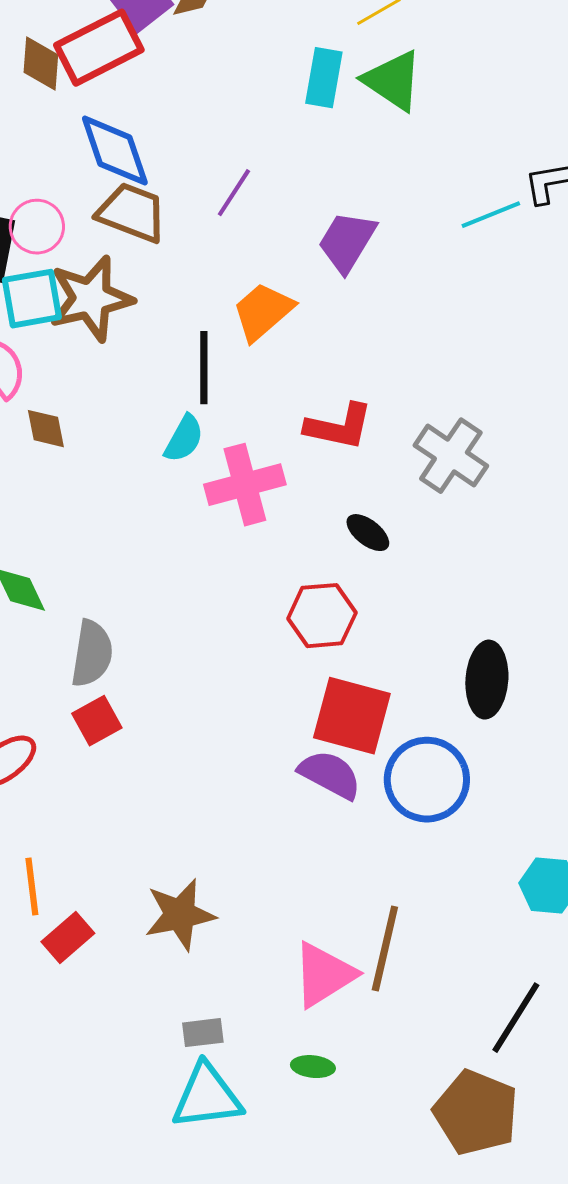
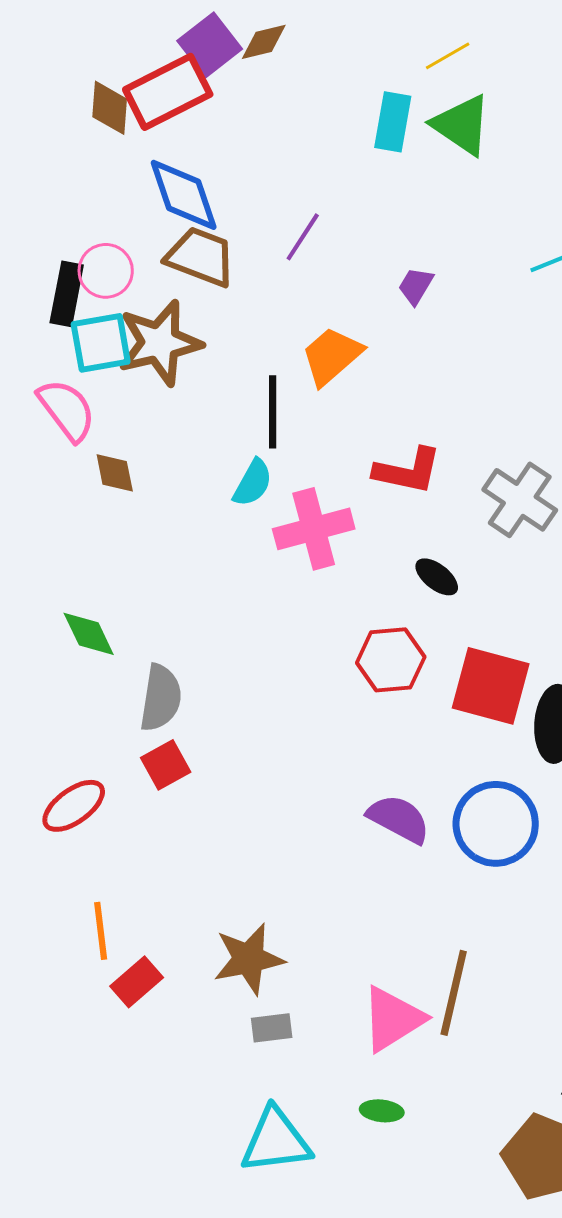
purple trapezoid: (347, 242) -> (416, 286), size x0.6
red square: (352, 716) -> (491, 686), moved
gray rectangle: (203, 1033) -> (272, 1028), moved

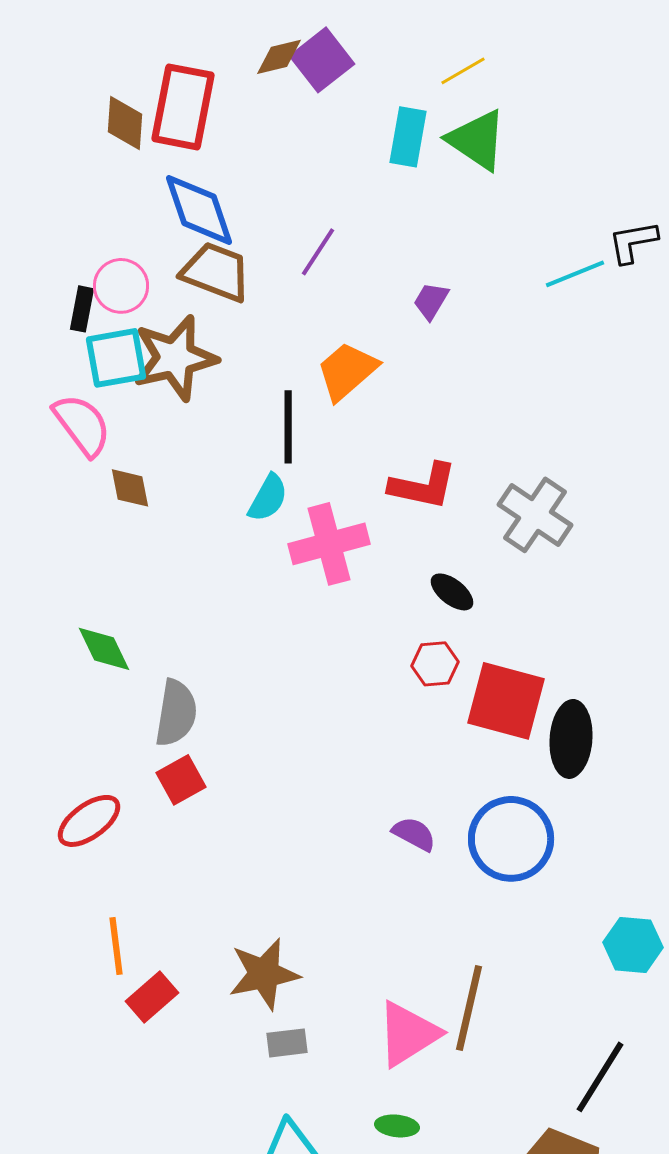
purple square: (210, 45) -> (322, 60), moved
red rectangle: (168, 92) -> (183, 107), turned -52
black rectangle: (67, 294) -> (82, 309), size x0.7
red hexagon: (391, 660) -> (435, 664), moved, size x0.7
purple semicircle: (399, 819) -> (414, 834), size x0.7

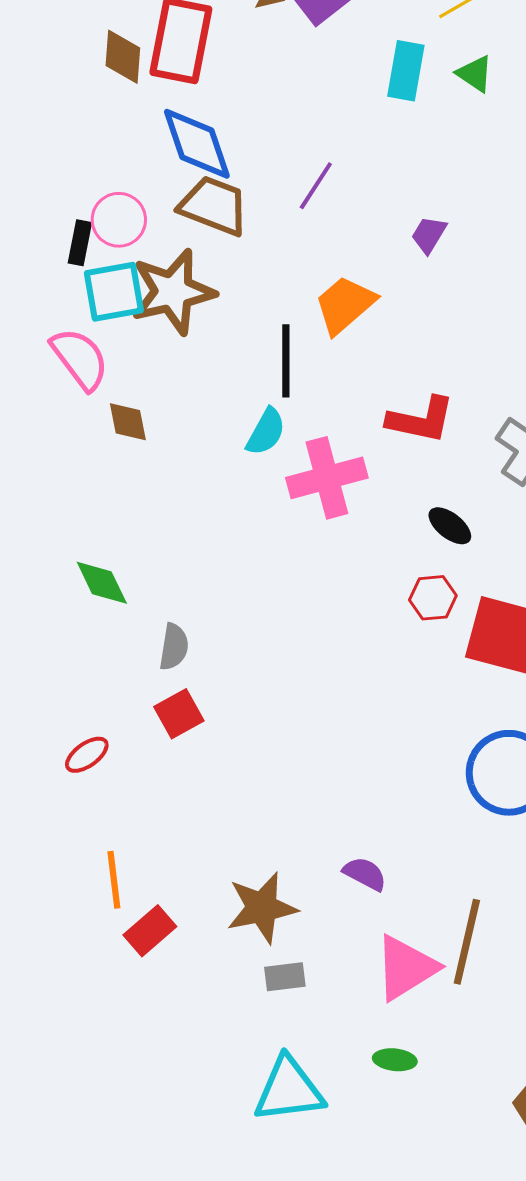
green triangle: (477, 140) -> (475, 74), size x0.6
gray semicircle: (176, 713) -> (174, 647), size x0.7
red ellipse: (89, 821) -> (87, 755), size x0.7
purple semicircle: (414, 834) -> (365, 874), moved

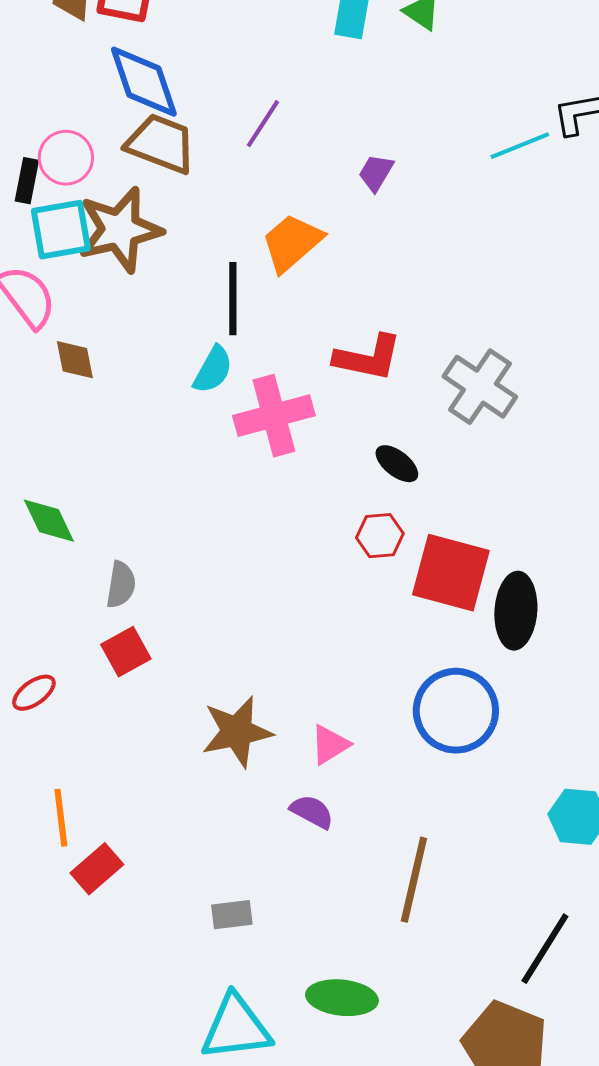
brown star: (262, 908) -> (237, 732), moved
pink triangle: (406, 968) -> (330, 745), moved, size x0.6
green ellipse: (395, 1060) -> (342, 998), size x1.6

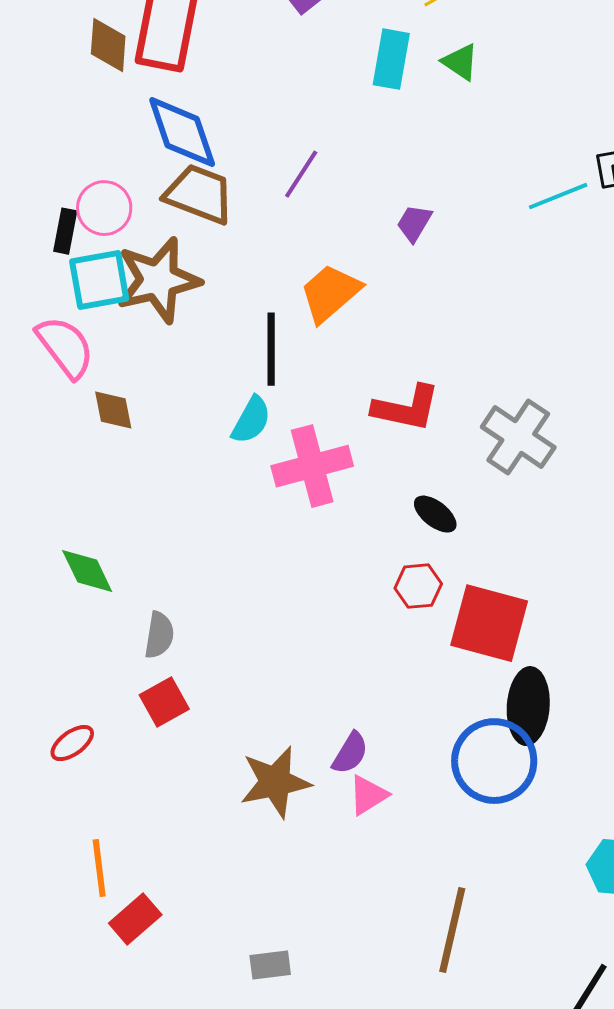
black ellipse: (516, 611) -> (528, 706), moved
purple semicircle: (312, 812) -> (350, 753), moved, turned 93

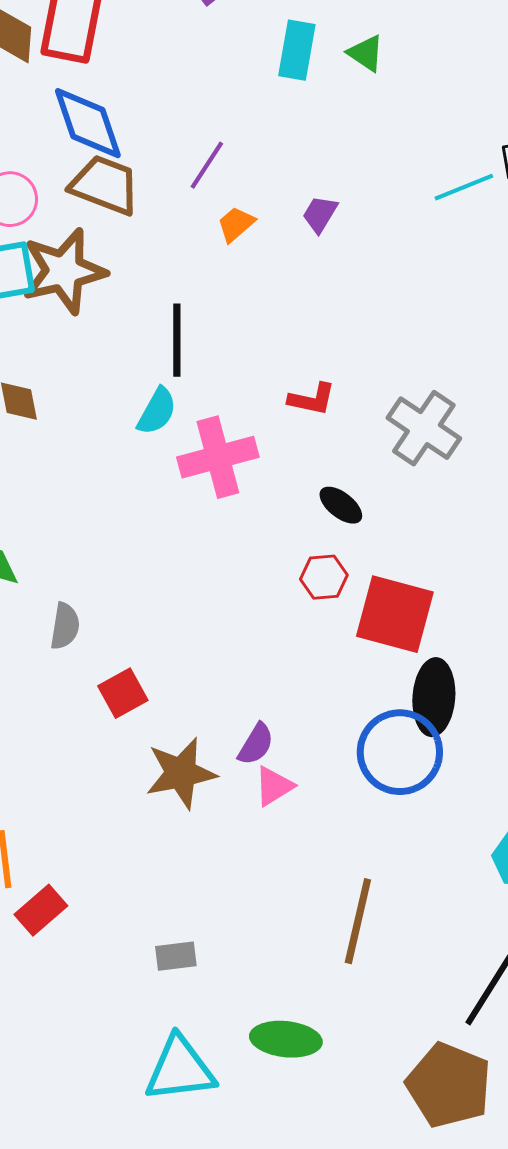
orange trapezoid: (330, 293) -> (236, 224), moved, size x0.6
red L-shape: (406, 408) -> (312, 399), size x0.7
red square: (164, 702) -> (123, 693), moved

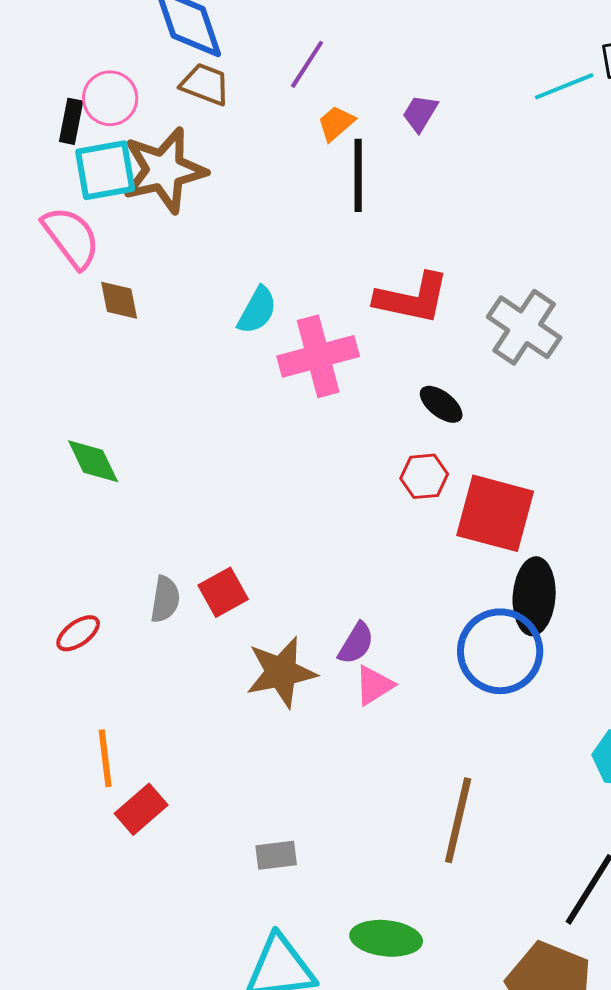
brown trapezoid: (105, 185) -> (205, 84), size x0.7
black line: (177, 340) -> (358, 175), moved
red L-shape: (312, 399) -> (412, 298), size x1.6
gray semicircle: (65, 626) -> (165, 599), moved

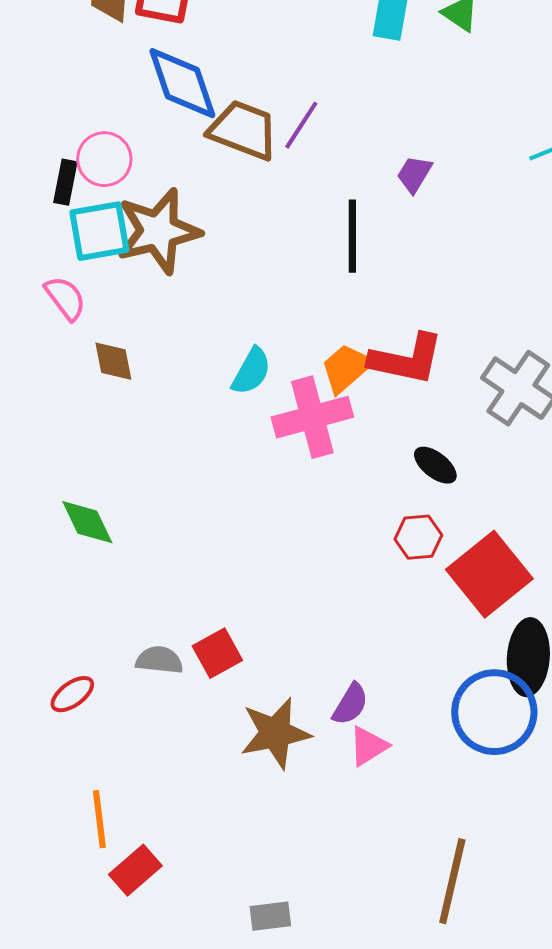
brown trapezoid: (205, 84) -> (243, 130), moved, size x1.4
orange trapezoid: (336, 123) -> (346, 368), moved, size x1.4
pink semicircle: (71, 237) -> (65, 298), size x0.7
red square: (495, 513) -> (489, 574), turned 36
gray semicircle: (165, 599) -> (159, 660), turned -93

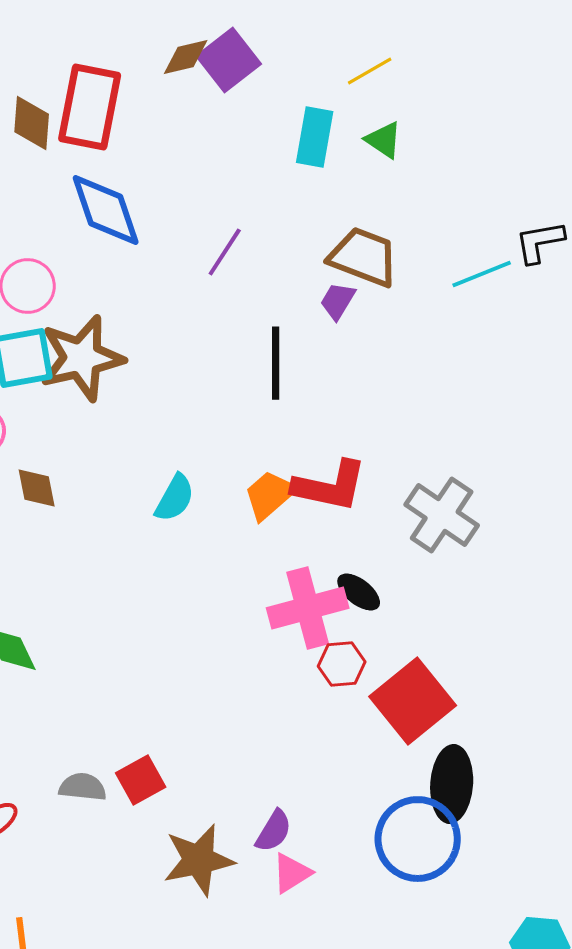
brown trapezoid: (243, 130) -> (364, 257), moved
pink cross: (312, 417) -> (308, 608), moved

